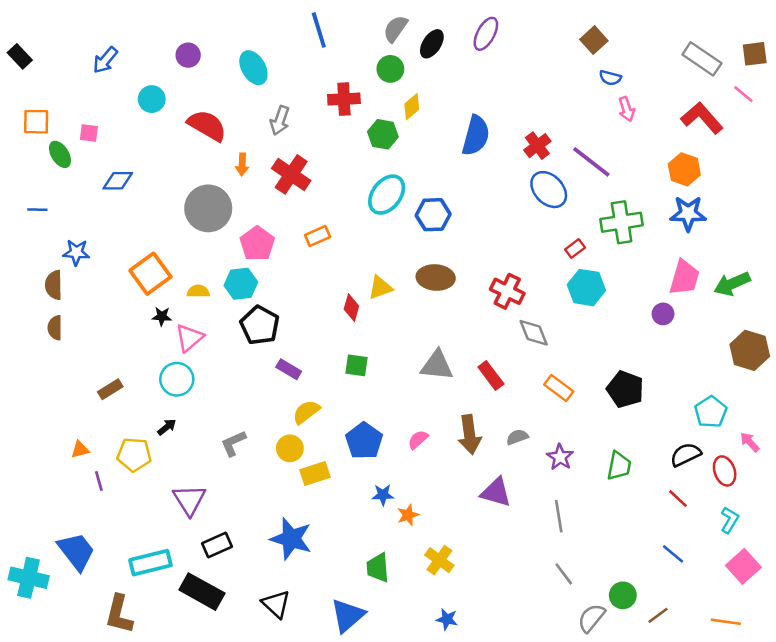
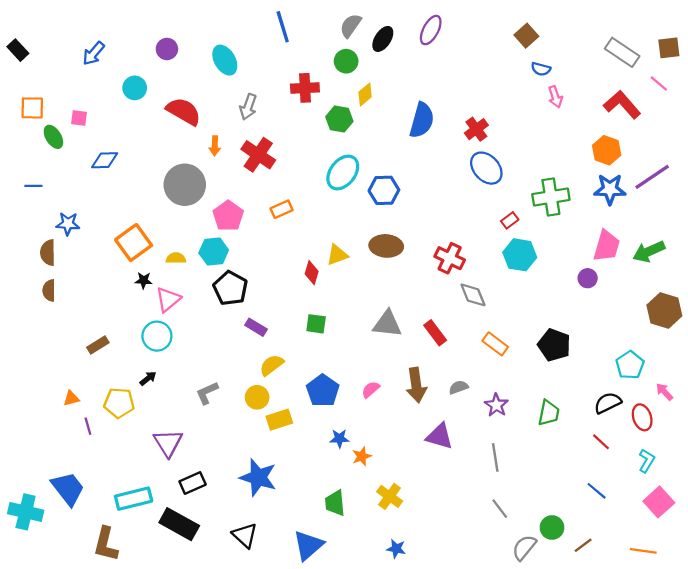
purple line: (591, 162) -> (652, 177), moved, turned -72

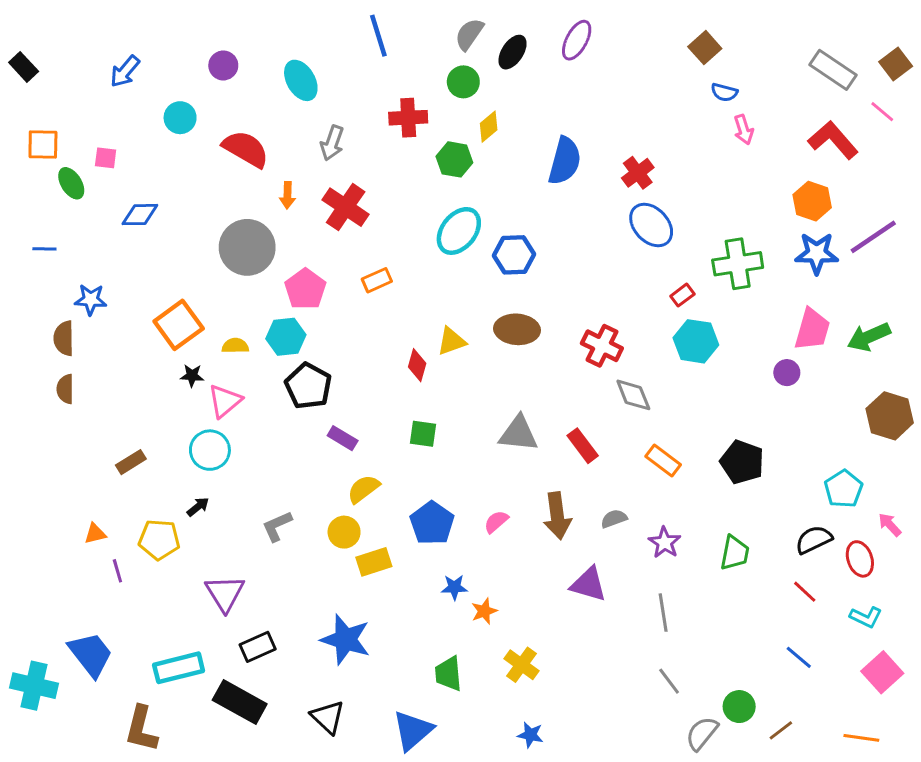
brown square: (669, 48) -> (896, 64), turned -30
cyan L-shape: (647, 461) -> (866, 617), turned 85

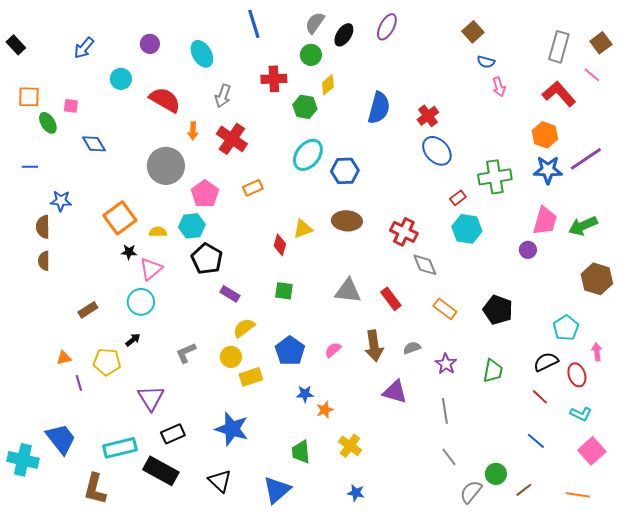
gray rectangle: (833, 70) -> (559, 47), turned 72
blue diamond: (140, 215) -> (94, 144), turned 60
pink arrow: (890, 525) -> (597, 352), turned 36

